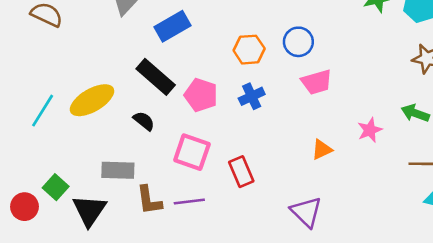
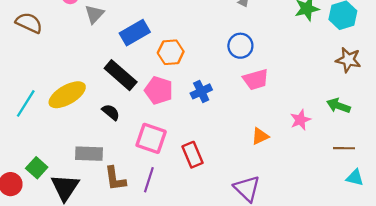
orange hexagon: (249, 50) -> (171, 52), moved
purple line: (189, 201) -> (149, 180), turned -65

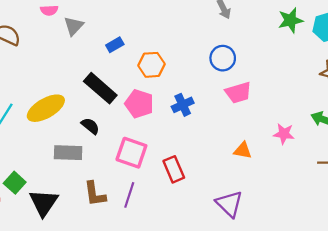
blue rectangle: (135, 33) -> (115, 45), size x0.6
pink star: (300, 120) -> (284, 134), turned 30
orange triangle: (260, 136) -> (243, 150), turned 36
gray rectangle: (89, 154) -> (68, 153), moved

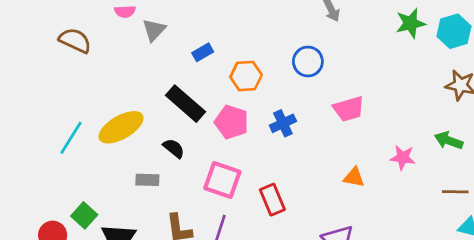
blue circle: (223, 58) -> (308, 61), moved
gray rectangle: (68, 153) -> (147, 180), size x0.7

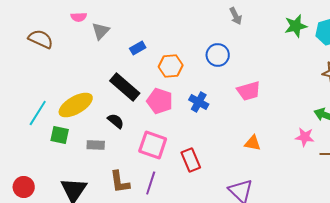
blue cross: (283, 123) -> (199, 102), turned -36
pink star: (403, 158) -> (305, 137), moved
green square: (84, 215) -> (60, 135), moved, turned -30

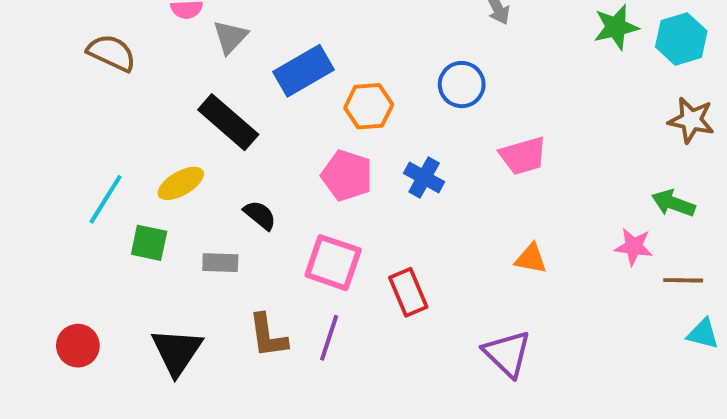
blue rectangle: (138, 48) -> (303, 71), size x1.8
black rectangle: (125, 87) -> (228, 122), moved
yellow ellipse: (76, 105) -> (181, 183), size x0.7

